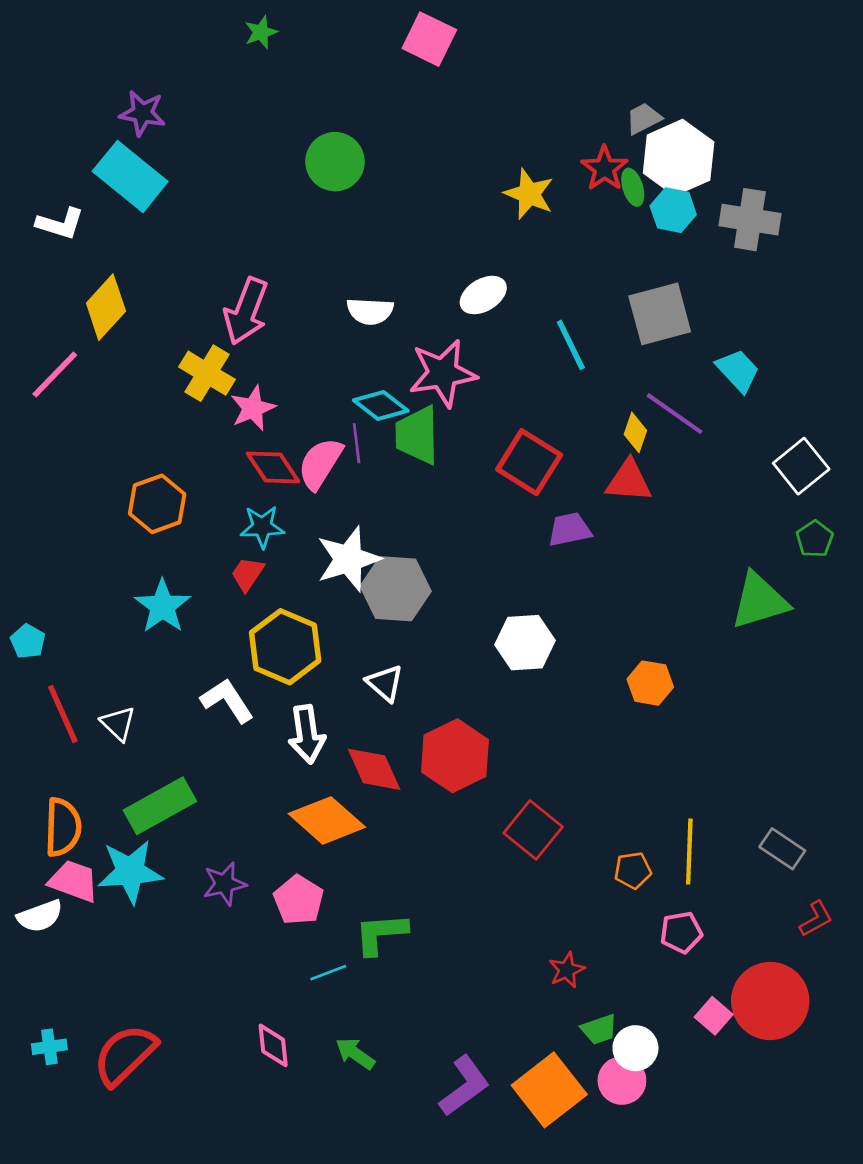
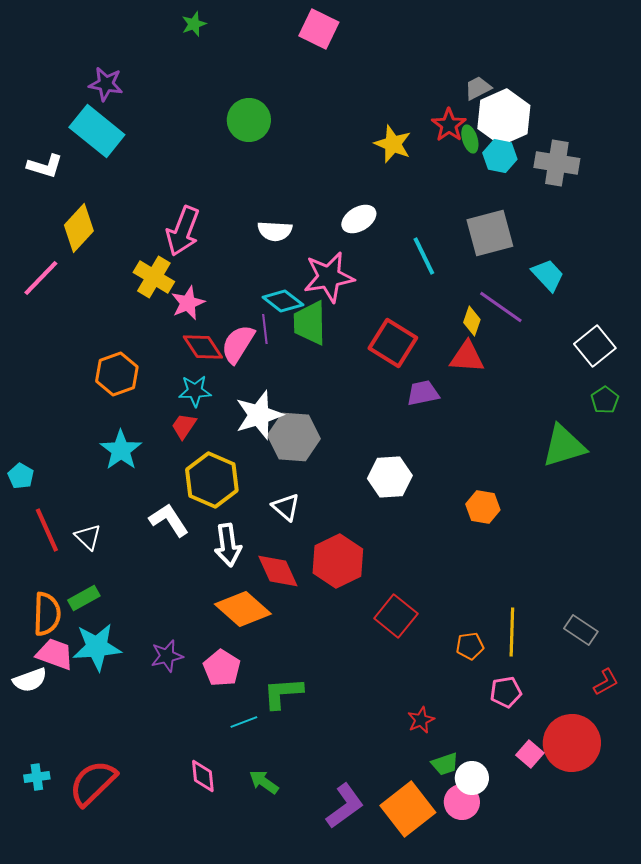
green rectangle: (160, 806) -> (84, 598), moved, size x0.6

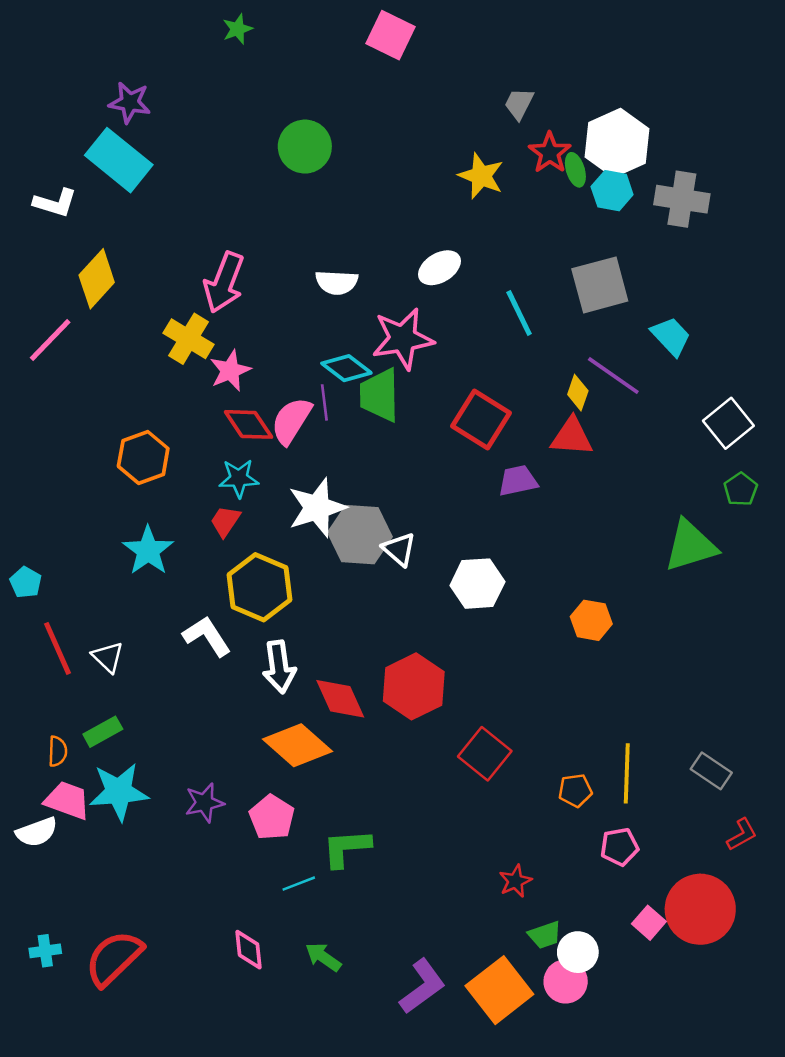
gray trapezoid: (478, 88) -> (519, 104), moved, turned -36
white triangle: (286, 507) -> (399, 549), moved
orange semicircle: (47, 614) -> (58, 751), size x0.6

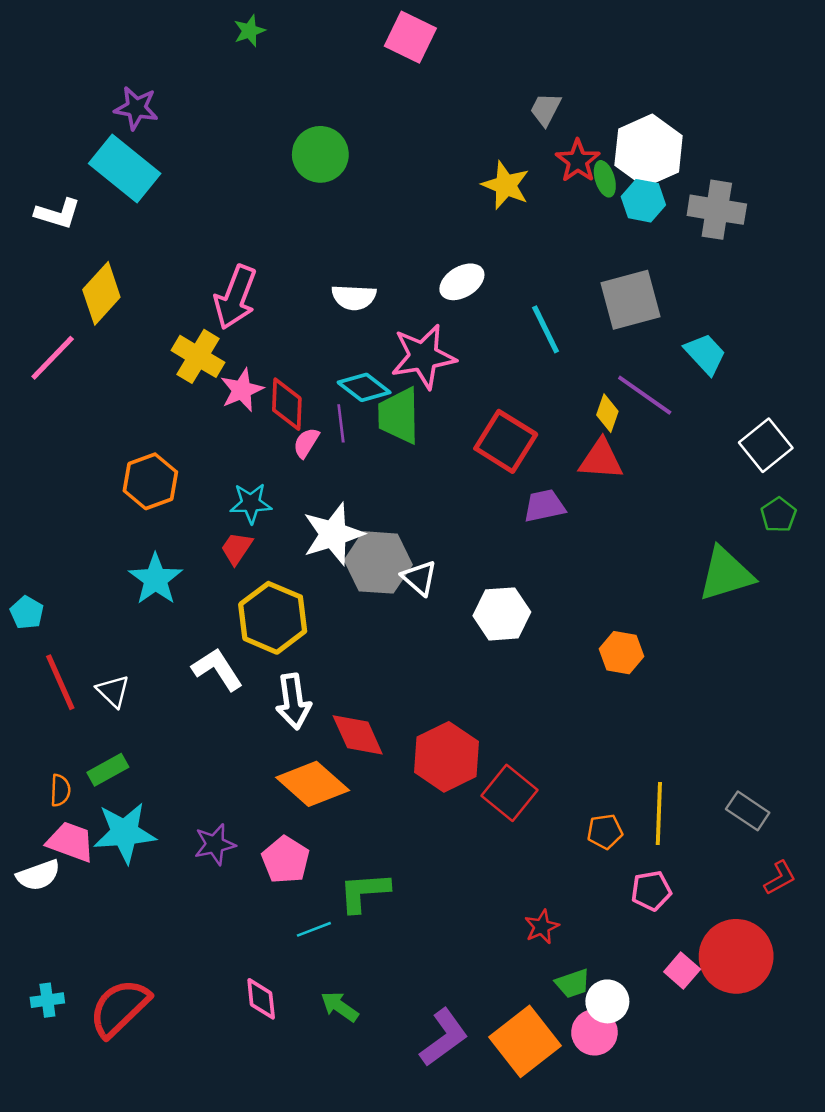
pink semicircle: (291, 421) -> (306, 443), size x0.6
red diamond: (249, 424) -> (287, 404), moved, turned 36
red hexagon: (414, 686) -> (446, 757), moved

